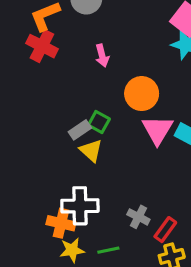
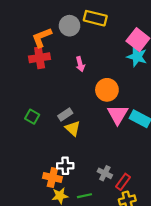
red cross: (42, 46) -> (40, 58), turned -36
green square: (99, 122) -> (32, 117), moved
white cross: (80, 206) -> (65, 166), size x0.7

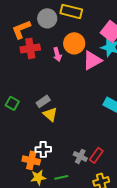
red cross: (40, 58) -> (30, 48), moved
orange circle: (107, 90) -> (74, 43), moved
pink triangle: (118, 114) -> (92, 60), moved, turned 30
red rectangle: (123, 182) -> (96, 155), moved

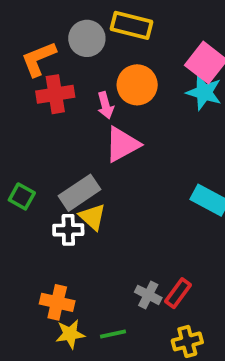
pink triangle: (92, 60) -> (122, 144), moved
gray rectangle: (43, 101) -> (79, 193), size x1.5
white cross: (43, 149) -> (68, 230), moved

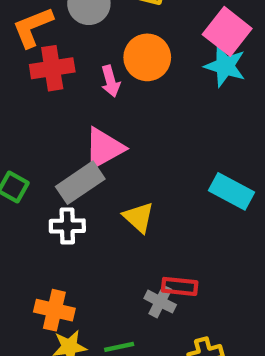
pink triangle: (122, 144) -> (104, 148), moved
yellow triangle: (92, 217) -> (139, 217), moved
red rectangle: (178, 293) -> (180, 286), moved, turned 60

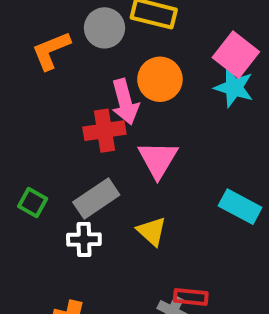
red cross: (52, 68) -> (104, 131), moved
pink arrow: (111, 81) -> (125, 102), size x1.5
pink triangle: (104, 148) -> (158, 159), moved, turned -30

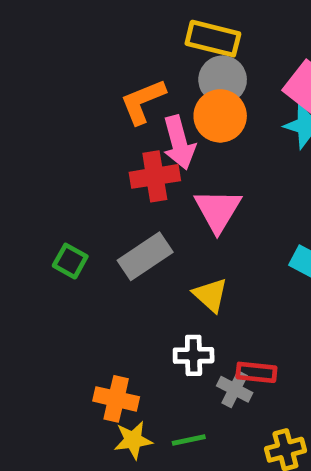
gray circle: (104, 28) -> (223, 80), moved
orange L-shape: (51, 51) -> (143, 101), moved
white cross: (84, 239) -> (194, 355), moved

